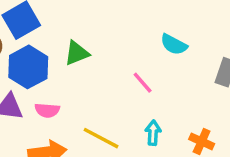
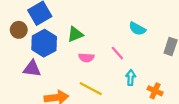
pink semicircle: (47, 110) -> (86, 58), moved
cyan arrow: (153, 133) -> (131, 78), moved

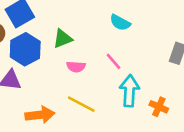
cyan semicircle: (137, 29) -> (120, 23), moved
cyan arrow: (131, 78) -> (129, 91), size x1.6

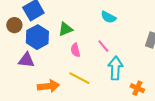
pink semicircle: (76, 67) -> (75, 50), turned 72
orange cross: (159, 107) -> (137, 88), moved

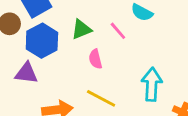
pink line: (103, 46) -> (118, 31), moved

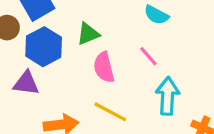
pink line: (118, 31) -> (148, 56), moved
pink semicircle: (95, 59) -> (104, 67), size x1.4

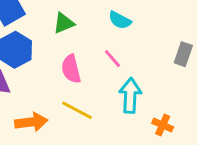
green triangle: (88, 34) -> (64, 23), moved

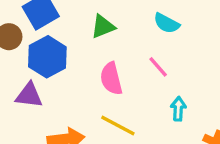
cyan arrow: (130, 95) -> (178, 109), size x0.6

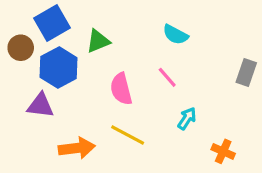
green triangle: (103, 27) -> (98, 41), moved
cyan arrow: (178, 109) -> (187, 119), turned 30

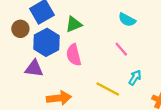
pink semicircle: (121, 89) -> (74, 55), moved
yellow line: (128, 135) -> (108, 89), moved

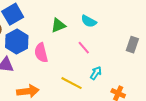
green triangle: (74, 24) -> (58, 25), moved

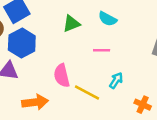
pink line: (84, 48) -> (102, 50), turned -48
pink semicircle: (41, 53) -> (62, 76), moved

